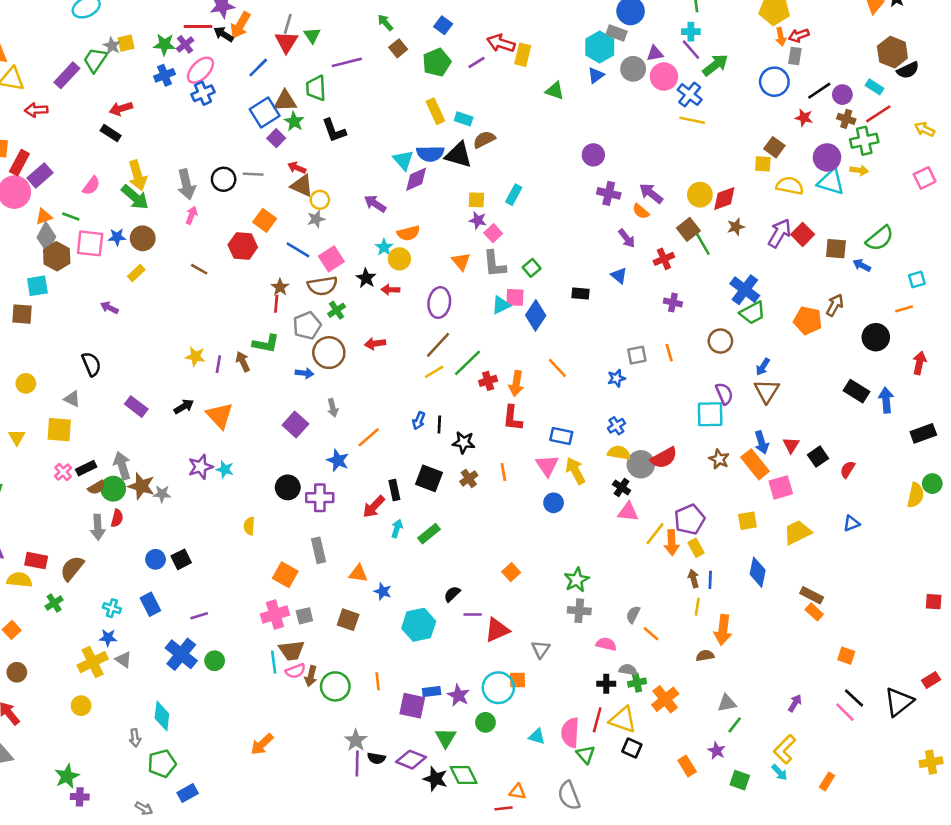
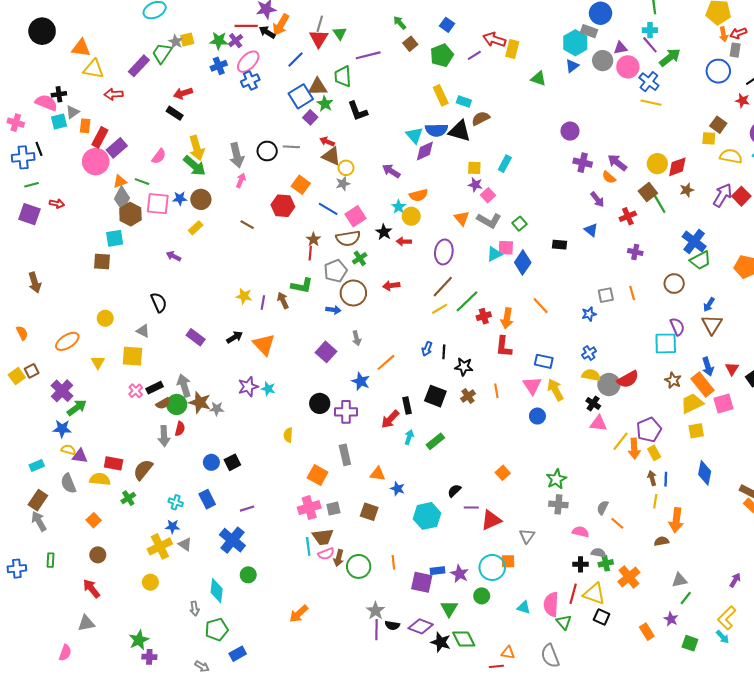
gray L-shape: (494, 264) -> (489, 220), turned -55
yellow trapezoid: (797, 532) -> (692, 403), moved
green circle: (215, 661) -> (248, 575), moved

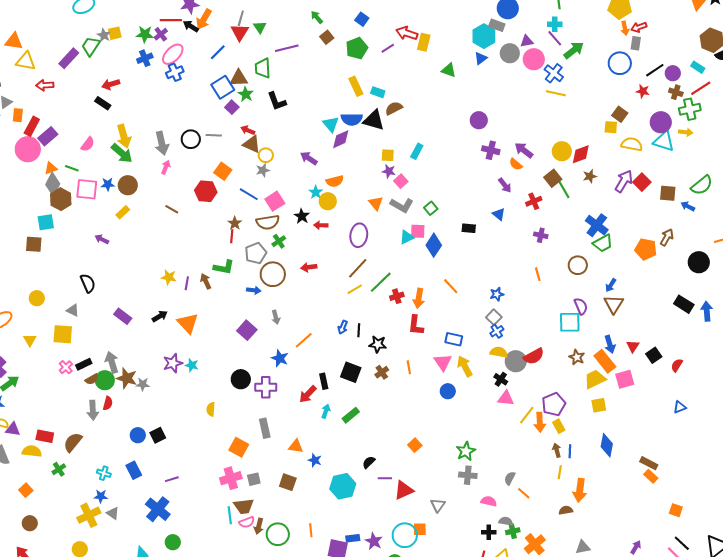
gray square: (606, 295) -> (494, 317), moved, turned -35

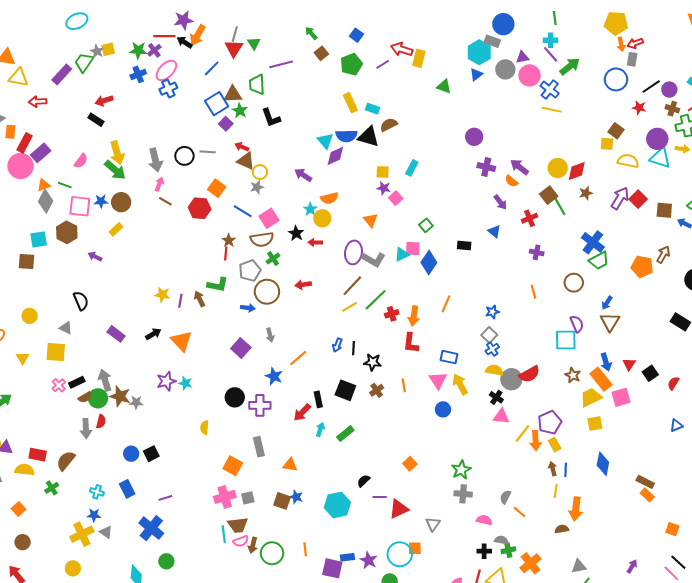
brown hexagon: (61, 199) -> (67, 232), moved
gray L-shape: (402, 205) -> (374, 260), moved
brown line: (172, 209) -> (165, 201), moved
orange line: (451, 286) -> (446, 304), turned 66
blue star: (315, 460) -> (296, 497), moved

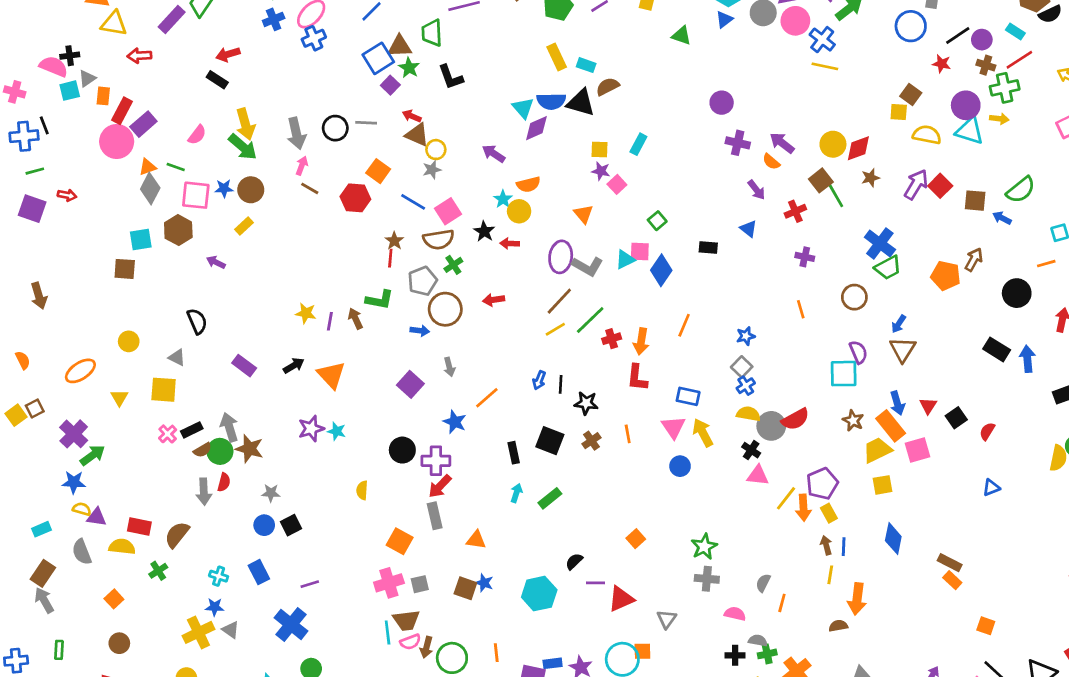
gray star: (136, 402) -> (271, 493), moved
red arrow: (302, 412) -> (440, 486), moved
orange line: (519, 512) -> (782, 603), turned 64

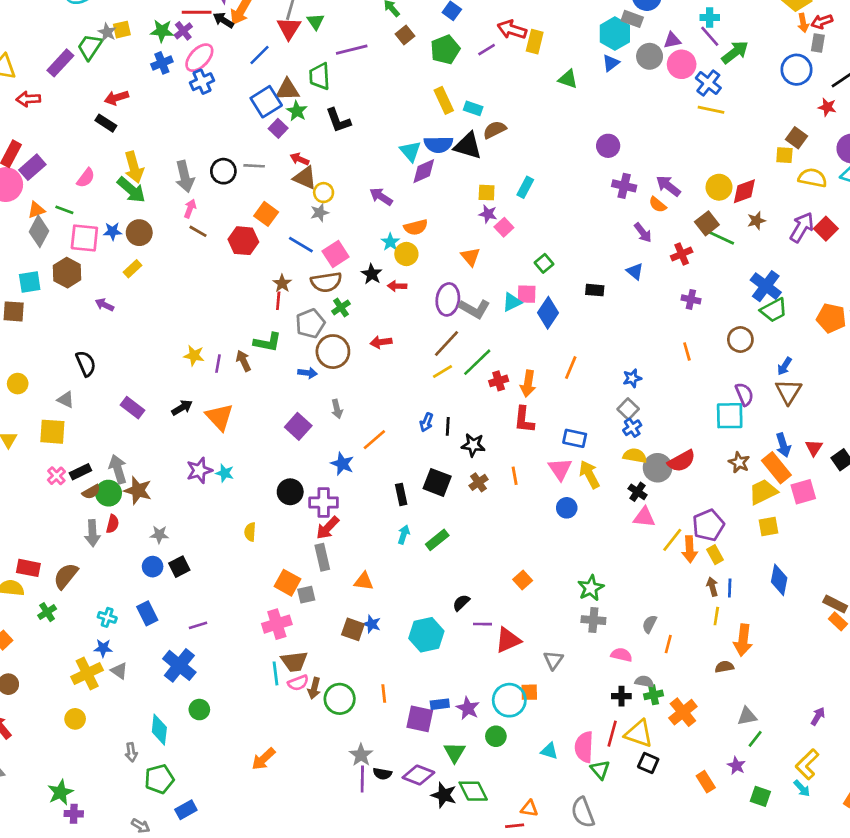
green line: (836, 195) -> (722, 238), turned -35
gray square: (420, 584) -> (306, 595), moved

